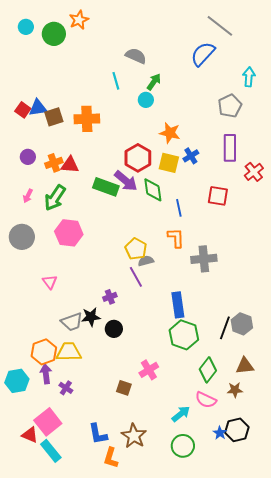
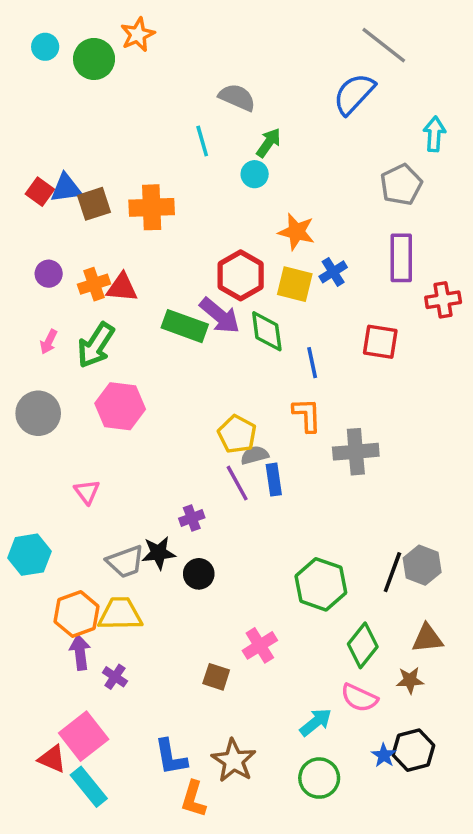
red cross: (254, 172) -> (443, 300), turned 30
blue rectangle: (178, 305) -> (274, 480), moved, size x0.7
cyan hexagon: (17, 381) -> (29, 555), moved

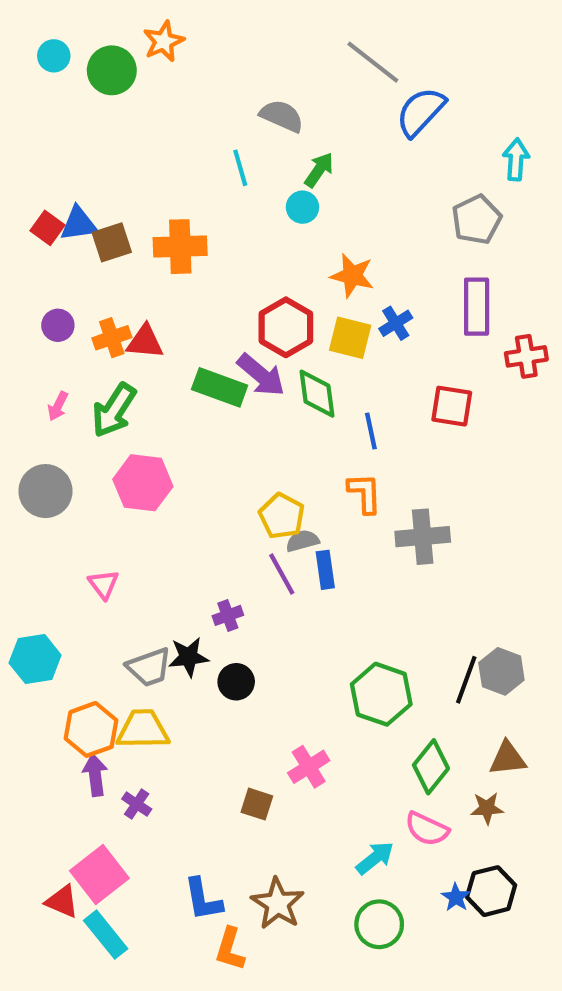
gray line: (384, 45) -> (373, 62), moved

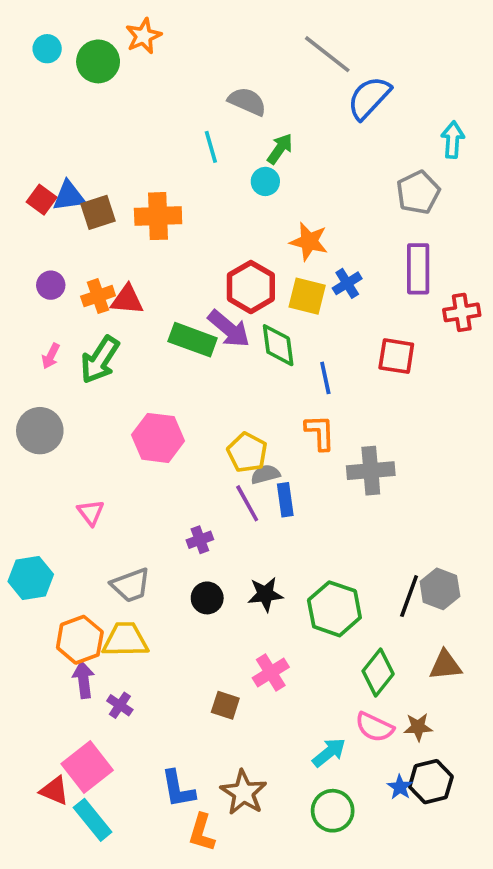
pink hexagon: (143, 483) -> (158, 438), moved
black star: (188, 657) -> (265, 594), moved
brown star: (487, 808) -> (418, 727), moved

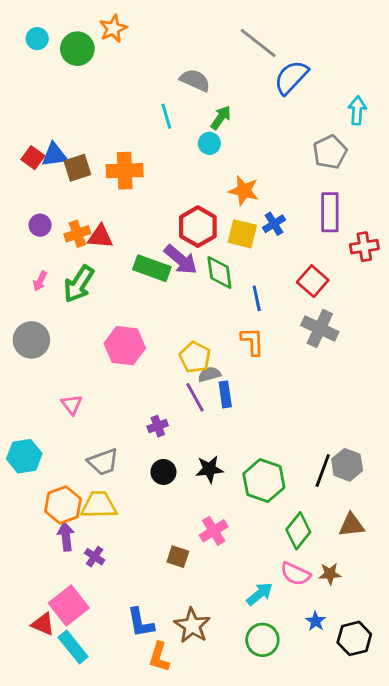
red square: (396, 356) -> (313, 281), turned 32
gray cross: (371, 471) -> (320, 328), moved, turned 30
black hexagon: (431, 782) -> (354, 638), moved

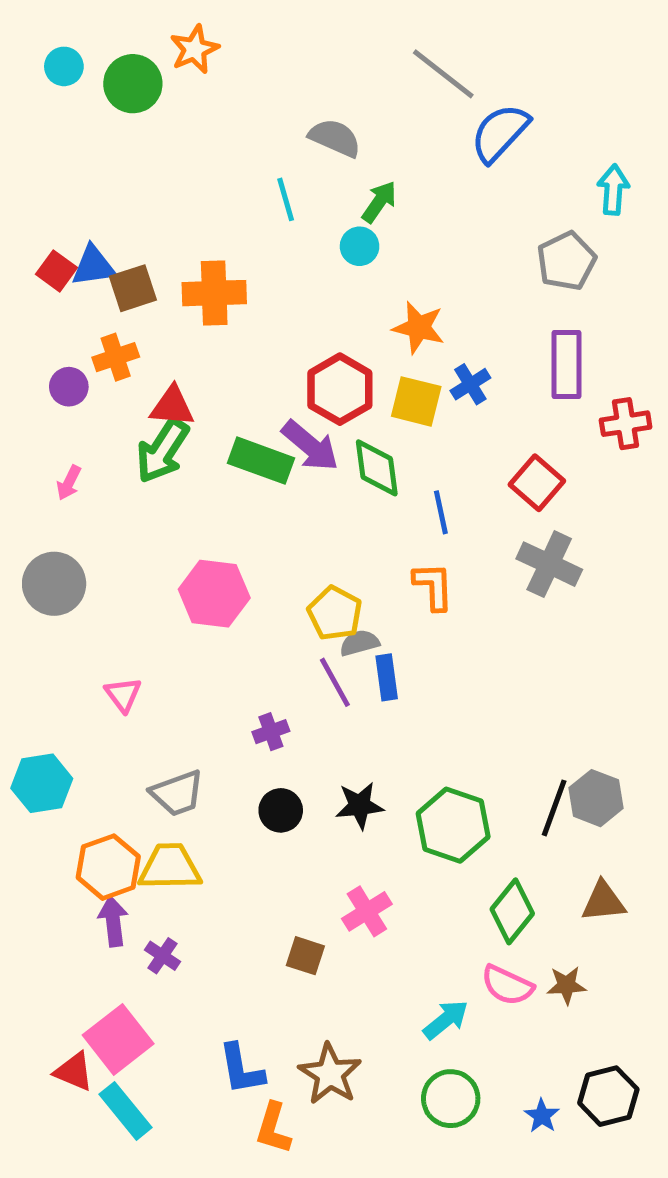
orange cross: (77, 234) -> (116, 357), moved
green arrow: (79, 284) -> (162, 451), moved
blue star: (316, 621) -> (542, 1116), moved

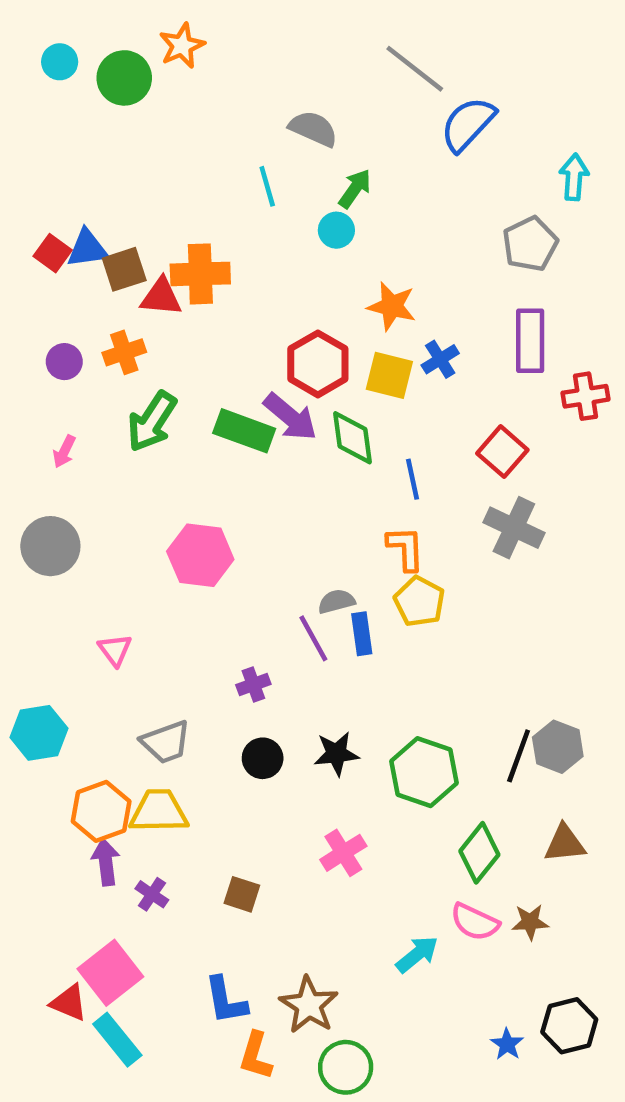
orange cross: (116, 357) -> (124, 352), moved
red triangle: (172, 406) -> (161, 297), moved
yellow pentagon: (335, 613) -> (419, 601), moved
brown square: (305, 956) -> (242, 894), moved
green circle: (451, 1099) -> (346, 1067), moved

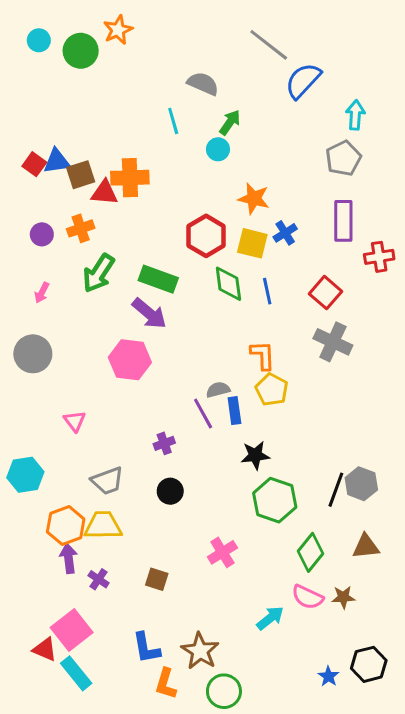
cyan arrow: (574, 177) -> (355, 115), moved
purple arrow: (290, 417) -> (149, 314), moved
blue line: (412, 479) -> (267, 291), moved
black star: (336, 754) -> (255, 455), moved

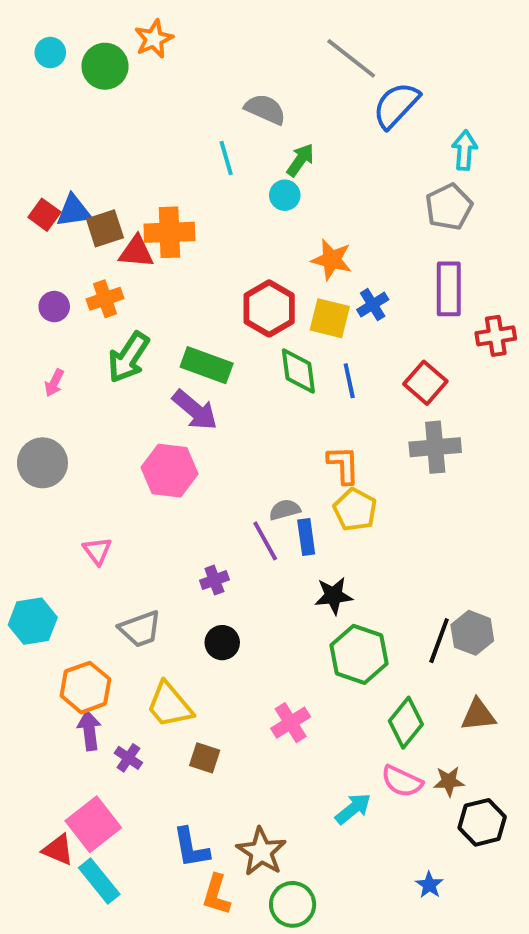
gray cross: (333, 342) -> (435, 447), turned -30
yellow trapezoid: (103, 526) -> (169, 705), moved, turned -129
black hexagon: (369, 664) -> (482, 822), moved

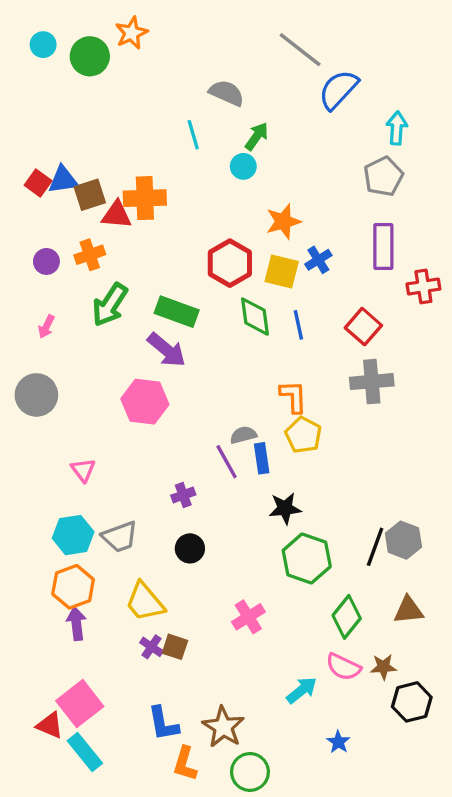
orange star: (332, 260) -> (283, 221), turned -30
cyan hexagon: (33, 621) -> (73, 535), moved
purple cross: (128, 758) -> (152, 647), moved
blue star: (429, 885) -> (338, 742), moved

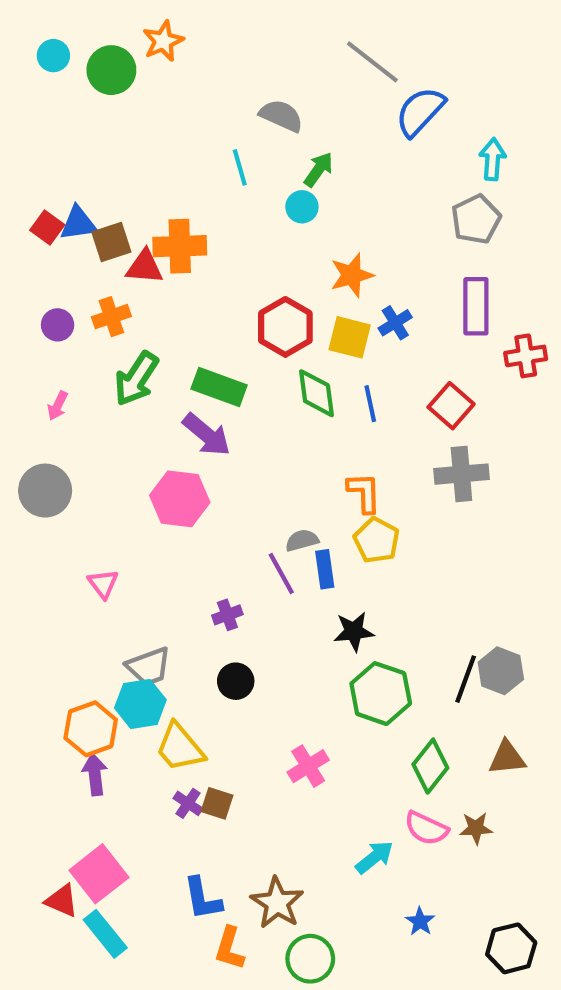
cyan hexagon: (73, 535) -> (140, 704), moved
black hexagon: (412, 702) -> (511, 948), moved

